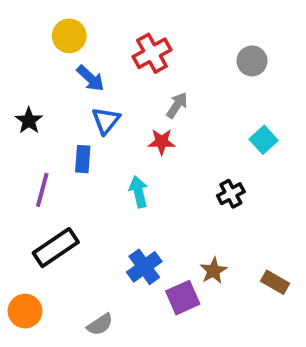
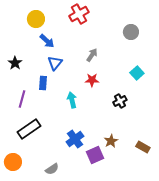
red cross: (152, 53) -> (79, 14), moved
red star: (162, 142) -> (92, 80), moved

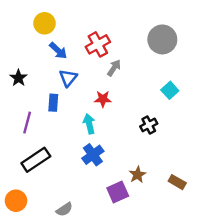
red cross: (79, 14) -> (98, 44), moved
gray circle: (131, 32) -> (162, 39), size x1.5
red star: (92, 80) -> (103, 99), moved
blue cross: (75, 139) -> (93, 155), moved

